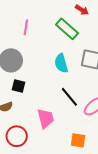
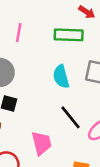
green rectangle: (67, 29) -> (69, 35), turned -40

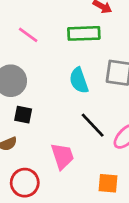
pink line: (19, 33) -> (28, 35), turned -60

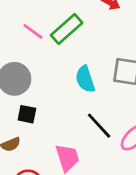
green rectangle: (84, 33) -> (67, 29), moved, turned -40

